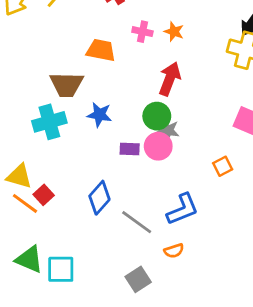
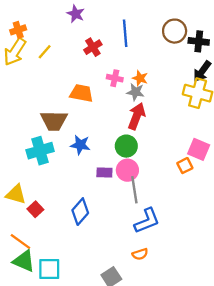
gray star: (168, 130) -> (135, 92), moved
orange square: (223, 166) -> (185, 166), moved
orange line: (25, 203) -> (20, 241), moved
gray line: (137, 222) -> (134, 190), moved, turned 45

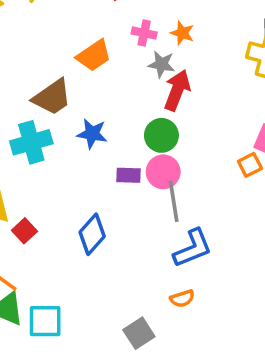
gray star: (135, 92) -> (161, 64), moved
orange trapezoid: (81, 93) -> (94, 56), turned 135
brown trapezoid: (54, 121) -> (52, 97), turned -36

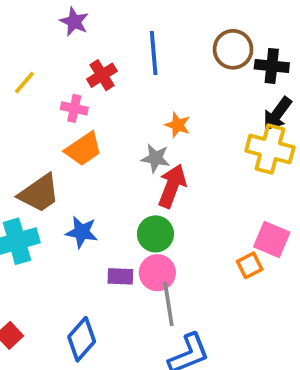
pink cross: (144, 33) -> (74, 108), moved

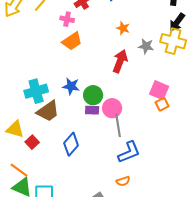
gray star: (155, 158) -> (146, 46), moved
brown trapezoid: (39, 193) -> (48, 111), moved
green circle: (155, 234) -> (93, 95), moved
pink square: (272, 239) -> (159, 90), moved

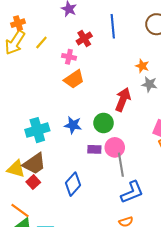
orange star: (123, 28) -> (142, 66), moved
green circle: (93, 95) -> (104, 123), moved
brown trapezoid: (48, 111) -> (34, 164), moved

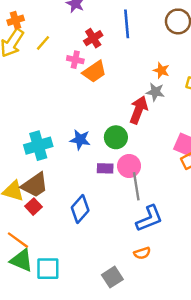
orange trapezoid: (74, 79) -> (94, 72), moved
gray star: (149, 84) -> (155, 92), moved

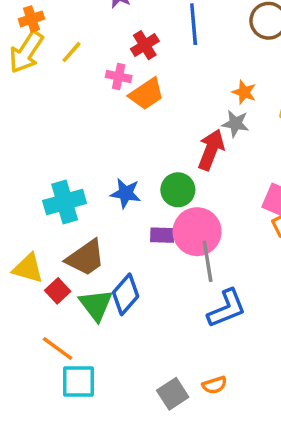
pink circle: (129, 166) -> (197, 232), size x1.4
brown trapezoid: (35, 185) -> (86, 258), moved
orange line: (18, 240) -> (58, 348), moved
orange semicircle: (142, 253) -> (214, 385), moved
green triangle: (22, 260) -> (96, 305), moved, turned 30

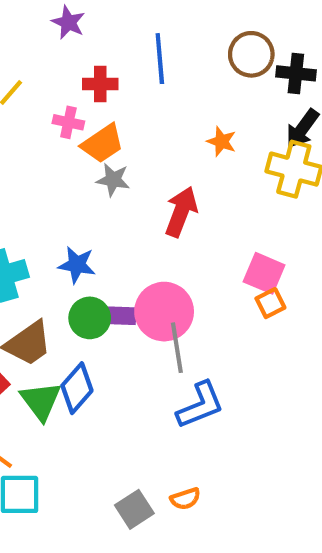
red cross: (145, 45) -> (100, 84), turned 32
gray star: (235, 124) -> (113, 180), moved
green circle: (178, 190) -> (90, 318), moved

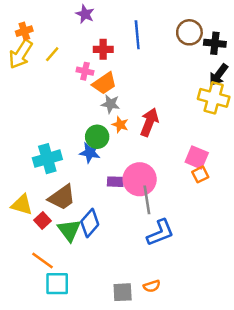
orange star: (222, 141) -> (120, 125), moved
green circle: (90, 318) -> (97, 137), moved
gray square: (134, 509) -> (123, 292), turned 30

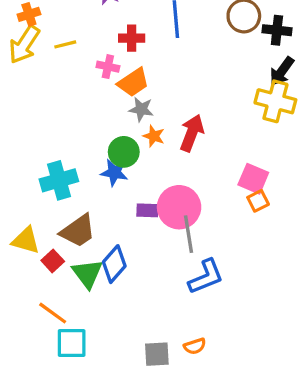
yellow line: (52, 54) -> (65, 44), turned 35

